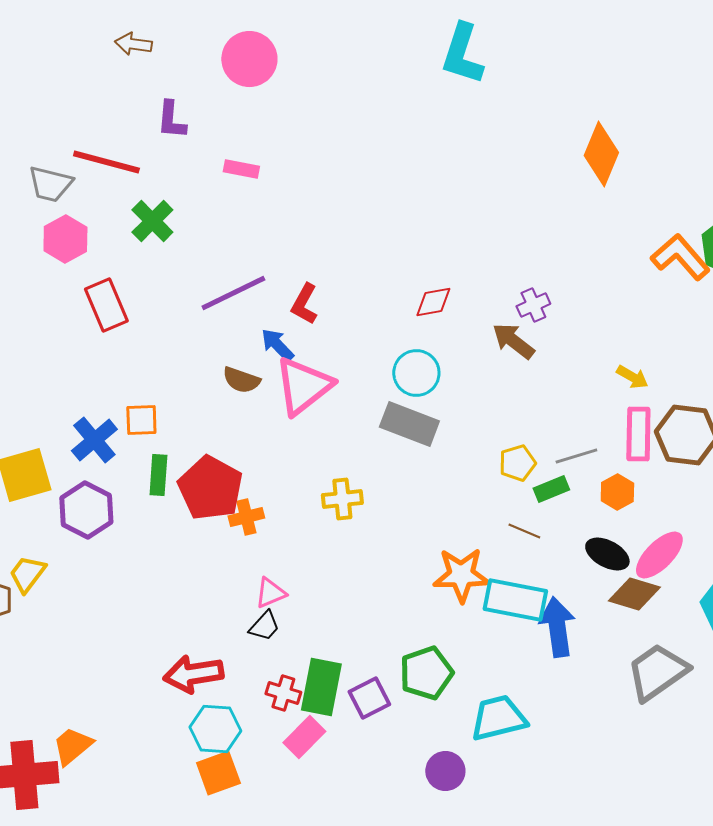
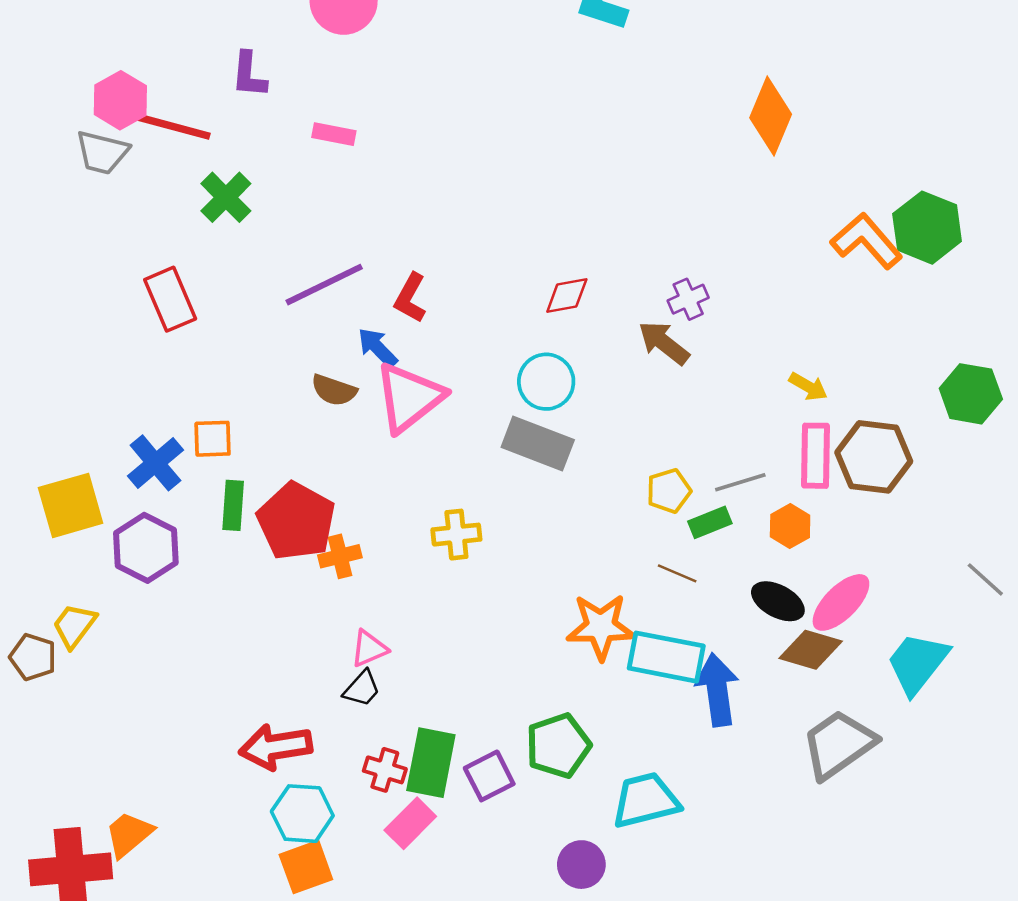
pink hexagon: (65, 239) -> (120, 100), moved

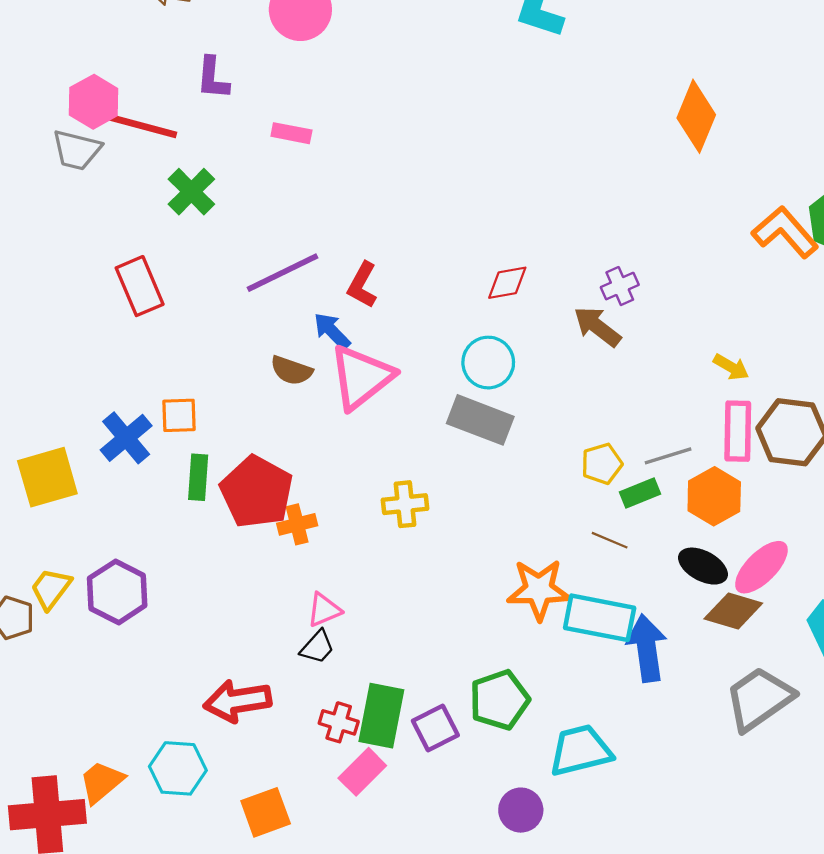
orange hexagon: (790, 526) -> (714, 496), size x1.4
purple hexagon: (146, 548) -> (117, 592), moved
cyan hexagon: (302, 814) -> (178, 768), moved

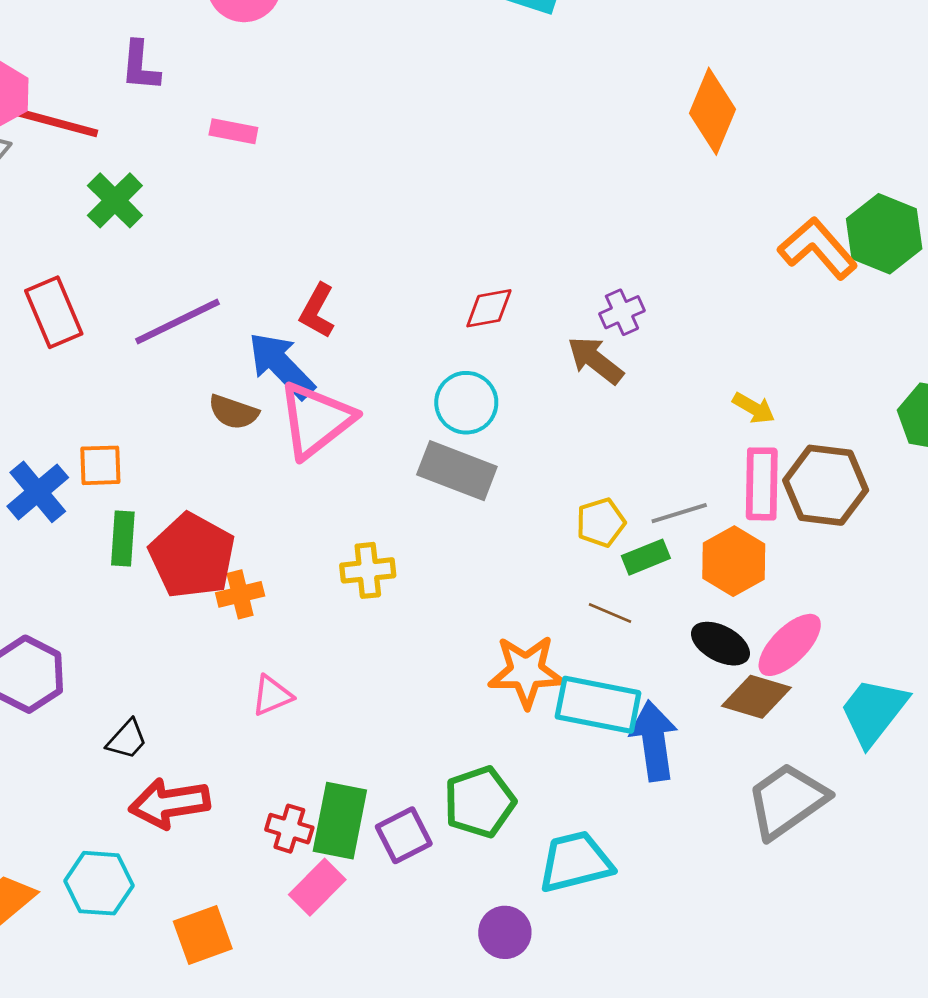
purple line: (282, 273) -> (178, 322), moved
blue arrow: (332, 331) -> (281, 365), size x1.5
black trapezoid: (317, 647) -> (127, 739), moved

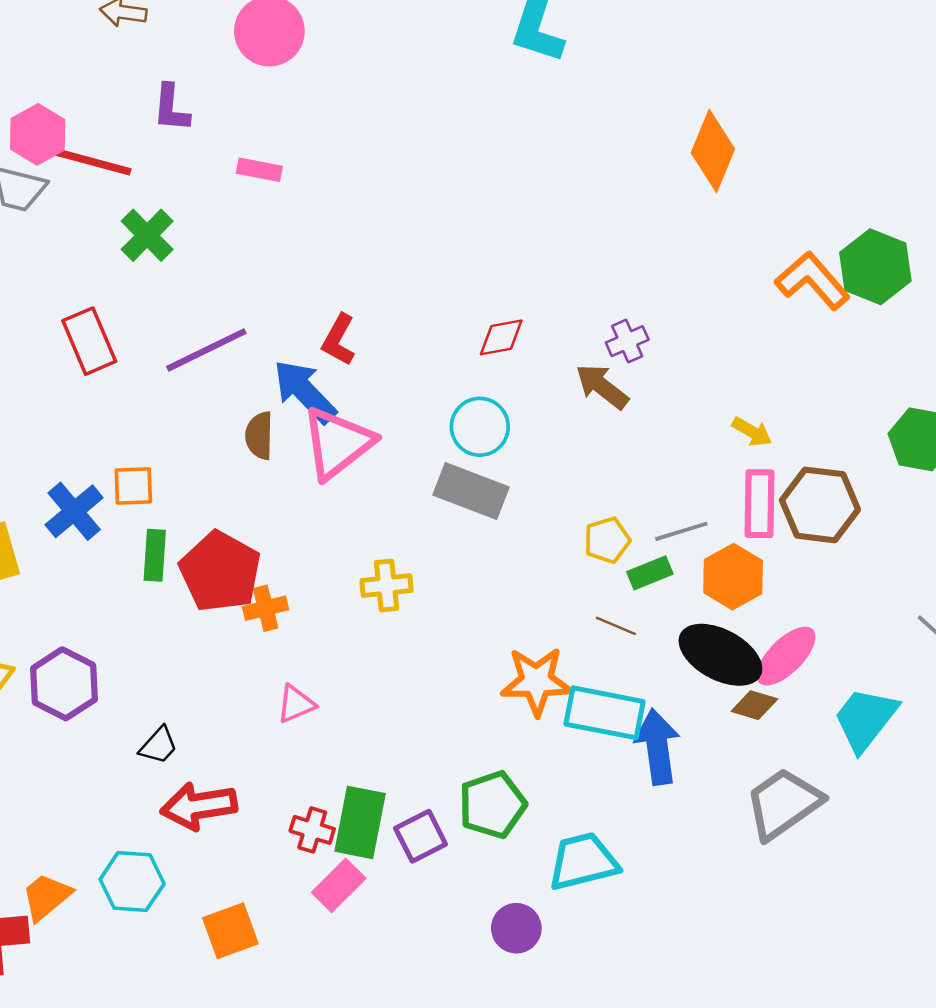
brown semicircle: (233, 412) -> (259, 436), turned 72
black ellipse: (720, 644) -> (720, 655), size x1.5
brown diamond: (756, 697) -> (754, 705), size x0.7

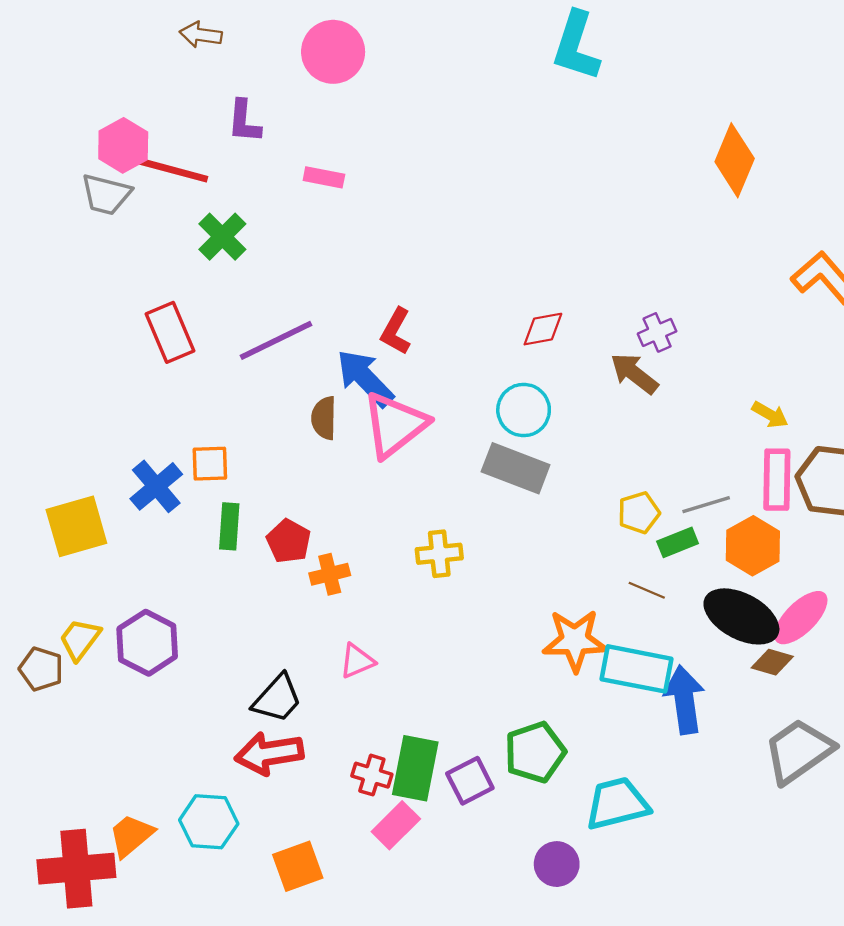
red pentagon: (220, 572) -> (289, 541), size x0.6
black trapezoid: (159, 746) -> (277, 699), moved, size x1.4

